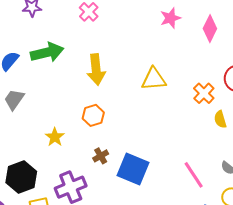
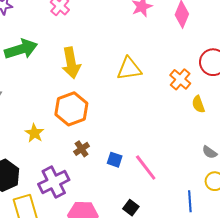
orange hexagon: (93, 115) -> (71, 109), size x1.5
blue square: (133, 169) -> (115, 160), size x0.5
pink line: (194, 175) -> (146, 168), moved

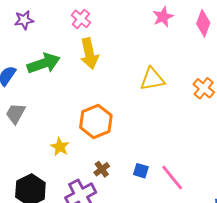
yellow arrow: (71, 63) -> (89, 54), moved
brown cross: (82, 149) -> (102, 169), moved

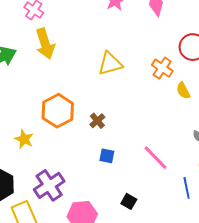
brown cross: (102, 169) -> (97, 121), moved
pink line: (172, 178) -> (155, 158), moved

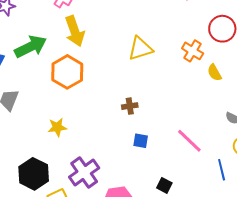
orange hexagon: (58, 111) -> (67, 72), moved
brown cross: (97, 121) -> (130, 106), turned 35
yellow star: (24, 139) -> (57, 127), turned -30

